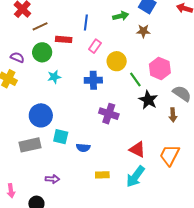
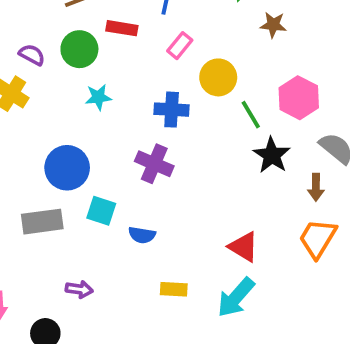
purple cross: (109, 114) -> (154, 164), moved
orange trapezoid: (170, 155) -> (318, 238), moved

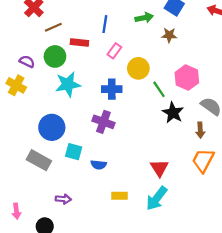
cyan star: (98, 97) -> (68, 84), size x1.6
gray rectangle: (42, 222) -> (39, 160), turned 40
red triangle: (244, 247) -> (159, 168), turned 30

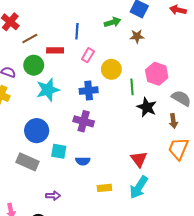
green line: (159, 89) -> (132, 87), turned 35

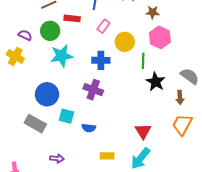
pink hexagon: (157, 74) -> (160, 37), moved

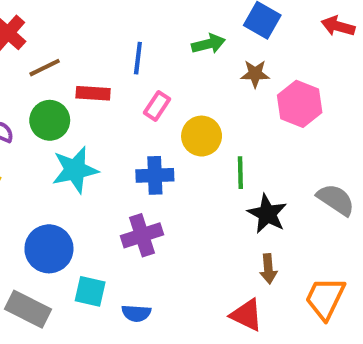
pink hexagon: (160, 37) -> (300, 104), moved
purple cross: (93, 90) -> (142, 235), turned -36
brown arrow: (180, 97) -> (268, 269), moved
red triangle: (143, 131) -> (247, 315), turned -30

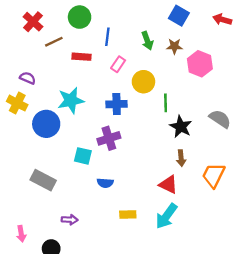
green arrow: (208, 44) -> (147, 41), moved, turned 84
green circle: (50, 120) -> (80, 17), moved
blue circle: (49, 249) -> (46, 124), moved
cyan square: (90, 291) -> (83, 156), moved

